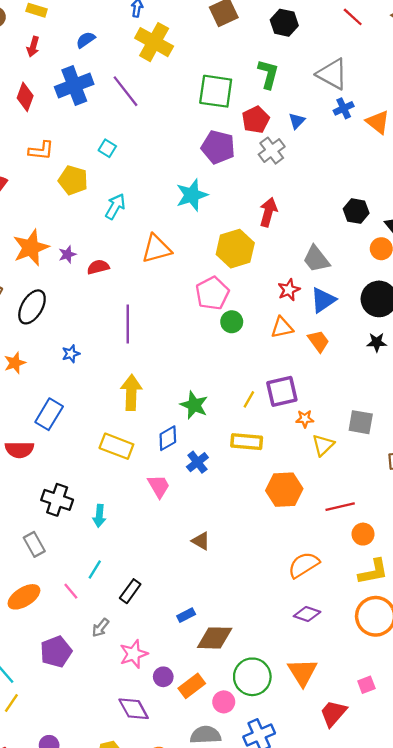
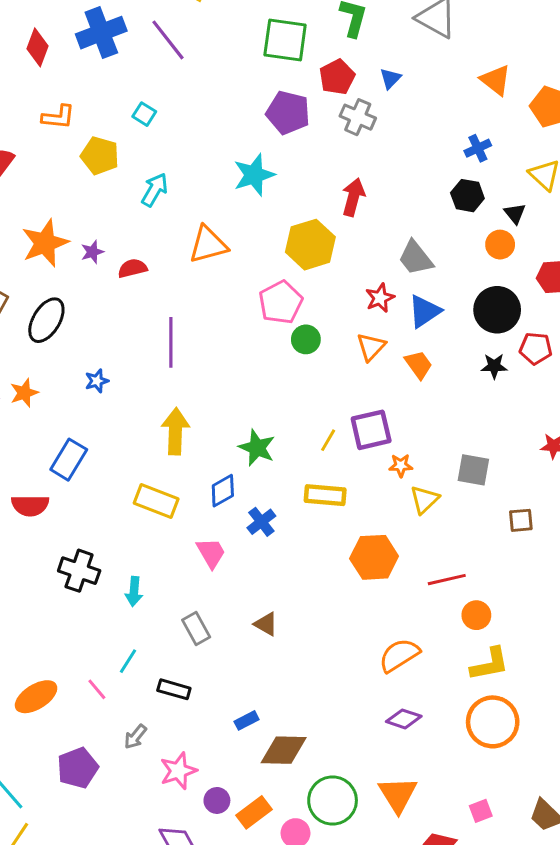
blue cross: (344, 108) -> (478, 148), moved
gray cross: (272, 151) -> (358, 117), turned -30
orange triangle: (282, 327) -> (371, 347), turned -35
gray rectangle: (34, 544) -> (196, 629), moved
black rectangle: (130, 591) -> (174, 689), turned 70

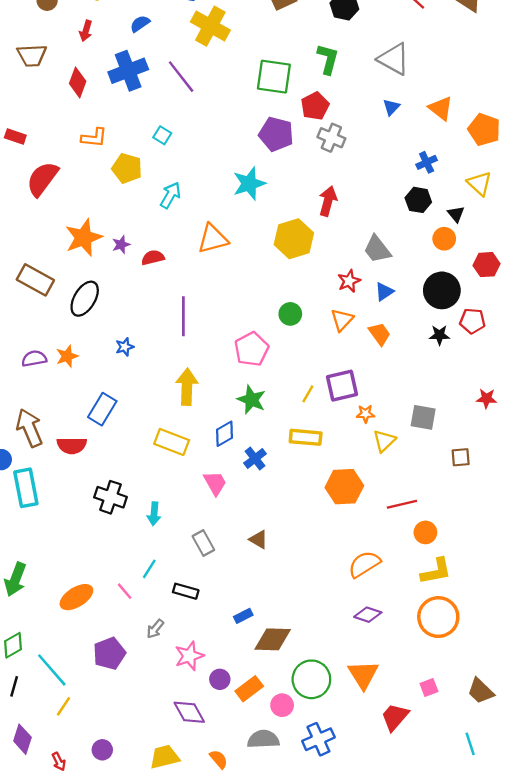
blue triangle: (390, 79) -> (391, 107), moved
pink pentagon: (281, 302) -> (252, 349), moved
blue triangle: (424, 311) -> (384, 292), size x0.7

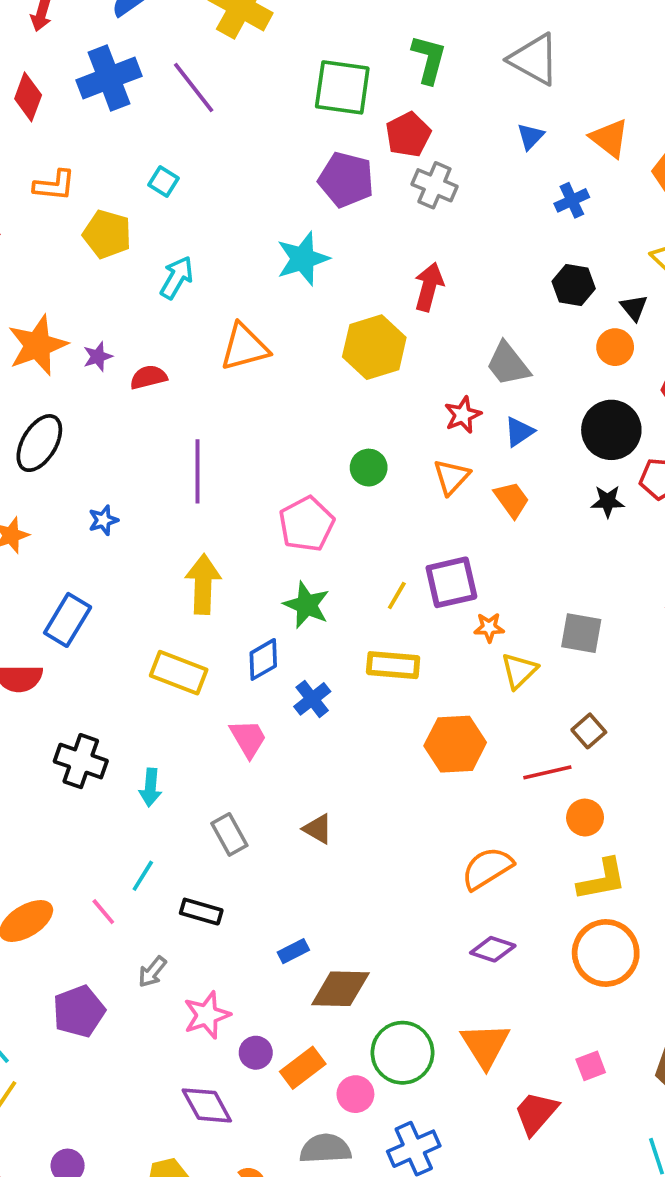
blue cross: (427, 162) -> (572, 200), moved
brown square: (461, 457) -> (589, 731), moved, turned -36

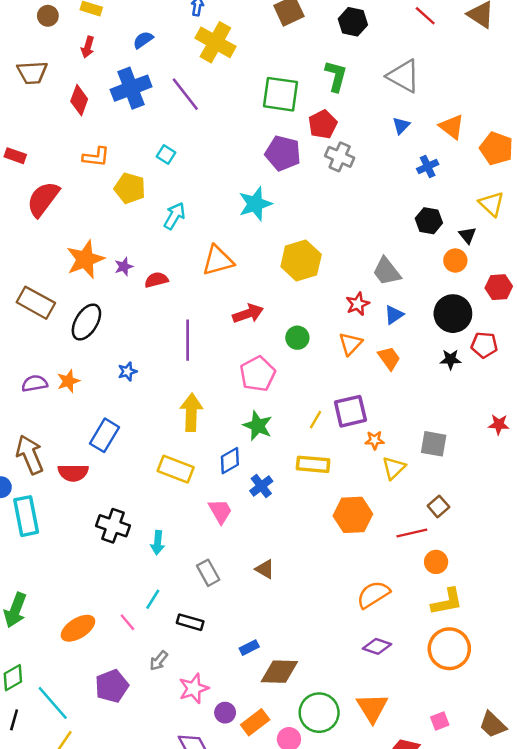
red arrow: (429, 287) -> (248, 314), moved, turned 56

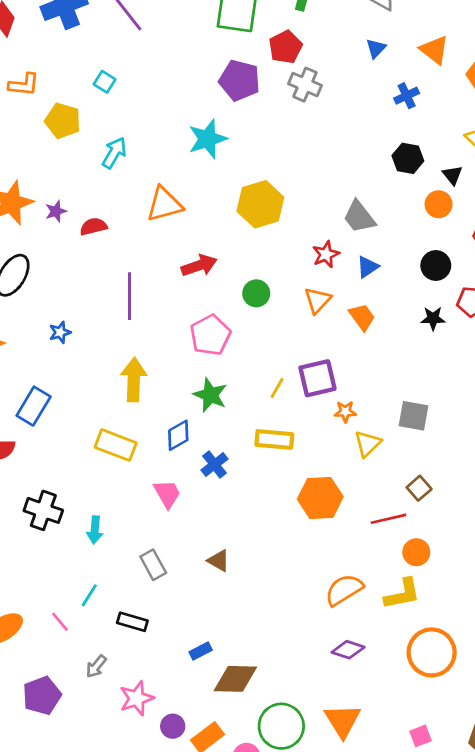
black circle: (453, 314) -> (436, 266), size x0.7
yellow L-shape: (447, 602) -> (402, 594), moved

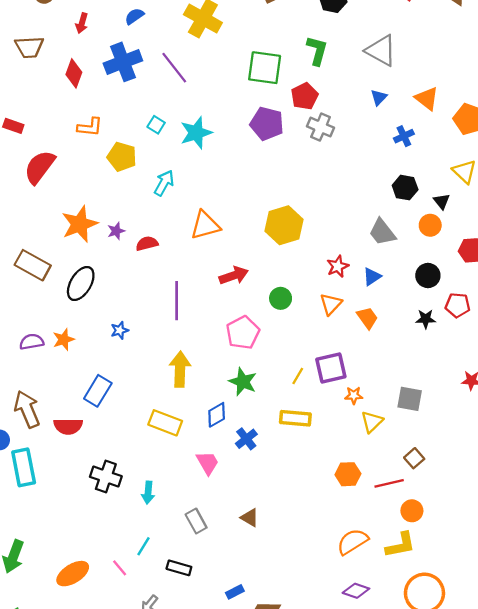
cyan star: (208, 139) -> (196, 133), moved
gray trapezoid: (359, 217) -> (382, 232), moved
orange hexagon: (320, 498) -> (348, 474), moved, size x0.7

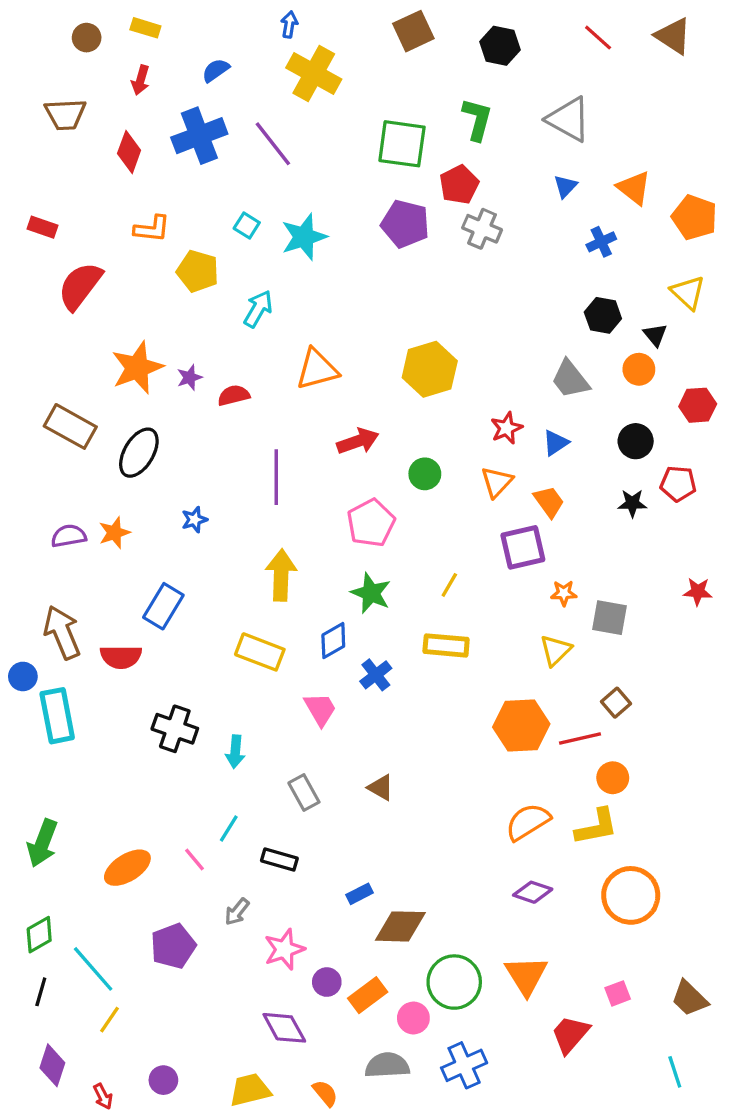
purple square: (331, 368) -> (523, 547), moved
orange star: (354, 395) -> (564, 593), moved
orange hexagon: (348, 474) -> (521, 725), size x1.5

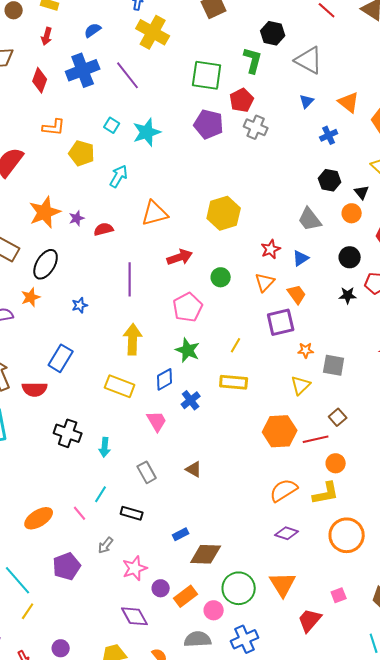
black hexagon: (500, 46) -> (273, 33), moved
orange star: (114, 533) -> (31, 297), moved

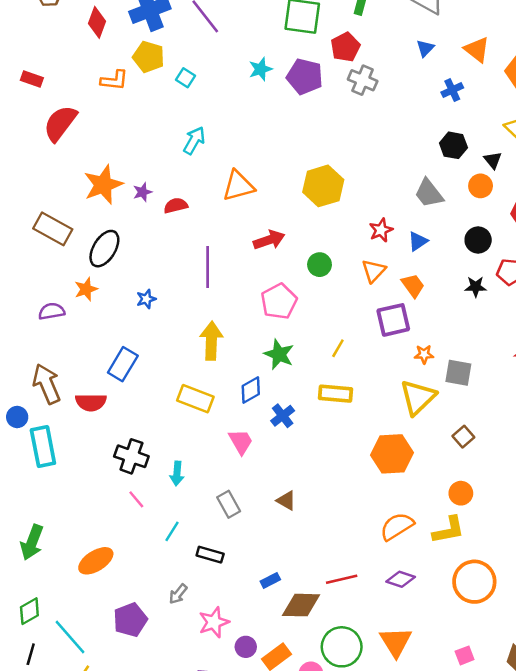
cyan star: (147, 132) -> (261, 69), moved, size x0.7
yellow pentagon: (82, 153) -> (149, 57), moved
yellow triangle: (301, 385) -> (418, 397), size x1.5
red line: (316, 439) -> (342, 579), moved
pink line: (80, 513) -> (136, 499), moved

